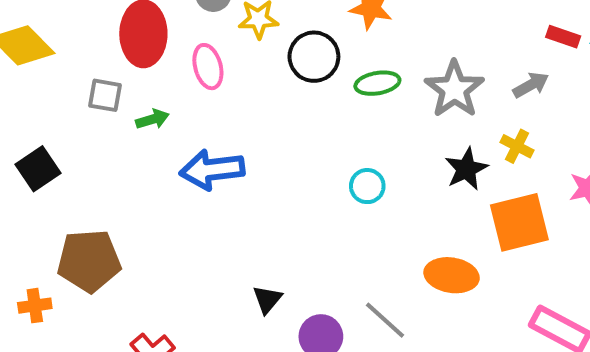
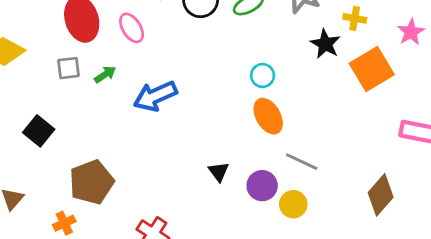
orange ellipse: (452, 275) -> (268, 116), moved, turned 68

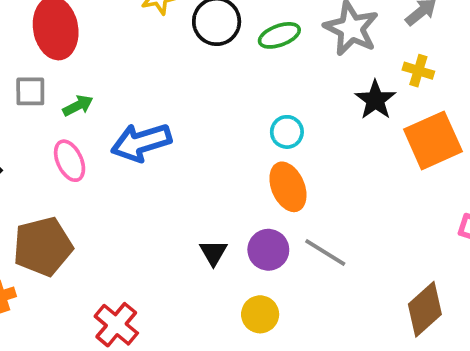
pink ellipse: (132, 28) -> (70, 161), moved
purple circle: (262, 186) -> (268, 250), moved
yellow circle: (293, 204) -> (260, 314), moved

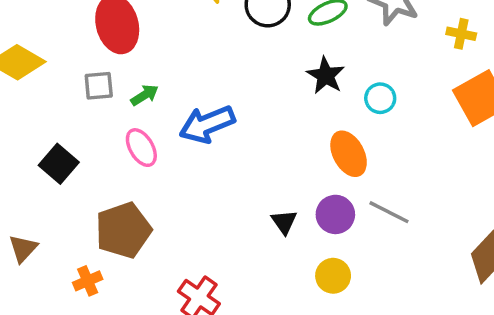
black star: (375, 100) -> (326, 75), moved
cyan circle: (287, 132) -> (380, 98), moved

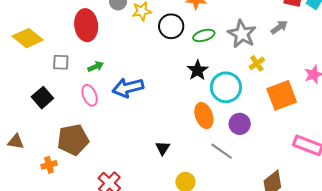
yellow cross: (461, 34) -> (257, 63), moved, turned 35
gray square: (99, 86) -> (61, 62), moved
cyan circle: (380, 98) -> (226, 87), size x1.8
purple circle: (335, 214) -> (240, 124), moved
brown triangle: (23, 248) -> (16, 142), turned 48

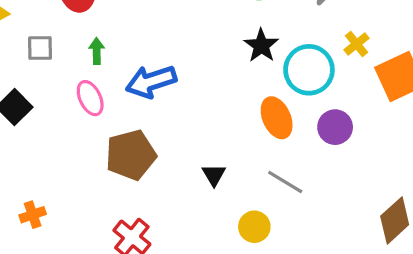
yellow cross: (257, 63) -> (357, 44), moved
green arrow: (96, 67) -> (97, 51), turned -63
brown pentagon: (73, 140) -> (131, 155), moved
gray line: (222, 151) -> (285, 182), moved

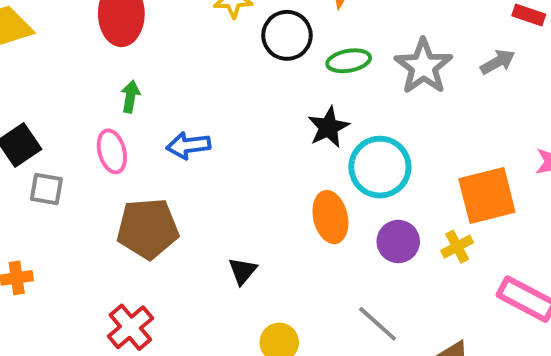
yellow cross: (357, 44) -> (457, 247), moved
gray square: (40, 48) -> (46, 189), moved
blue arrow: (151, 82) -> (188, 145), size x0.7
gray line: (285, 182) -> (378, 324), moved

